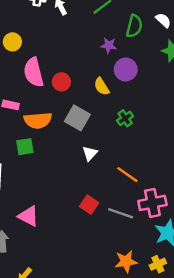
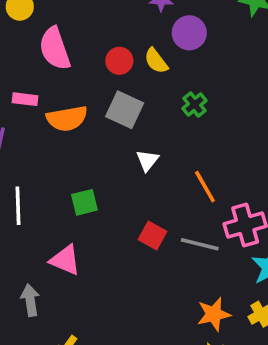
red circle: (61, 82) -> (119, 61), moved
green square: (25, 147) -> (84, 202), moved
orange line: (127, 175) -> (205, 187), turned 30

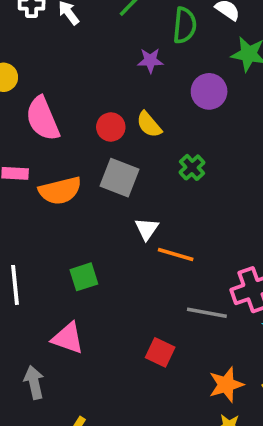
purple circle: (189, 33) -> (209, 91), moved
orange line: (205, 187) -> (176, 254), moved, turned -40
red square: (153, 236) -> (160, 352), moved

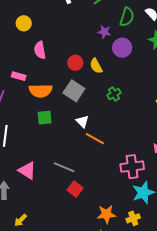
purple circle: (209, 91) -> (122, 48), moved
pink semicircle: (43, 119) -> (40, 50), size x0.7
white triangle: (147, 229) -> (82, 121), turned -32
green square: (84, 277) -> (45, 118), moved
gray line: (207, 313) -> (64, 167), moved

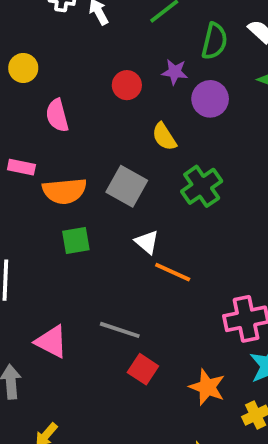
red circle: (75, 63) -> (127, 85), moved
green cross: (114, 94) -> (202, 186), size x1.5
orange star: (106, 214) -> (207, 387), moved, turned 30

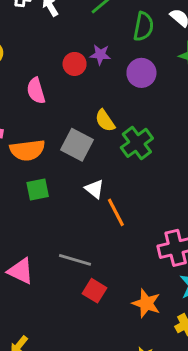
purple star: (175, 72) -> (100, 55), moved
pink semicircle: (57, 115) -> (36, 91), moved
yellow semicircle: (164, 137) -> (105, 121), moved
orange line: (173, 272) -> (116, 212), turned 40

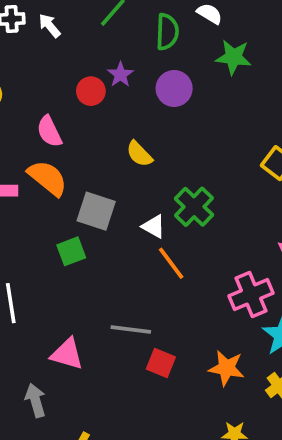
purple star: (100, 55) -> (120, 75), turned -30
green cross: (137, 143) -> (194, 207), moved
gray square: (77, 145) -> (96, 211), moved
orange semicircle: (27, 150) -> (48, 178), moved, turned -124
white triangle: (95, 189) -> (154, 226), moved

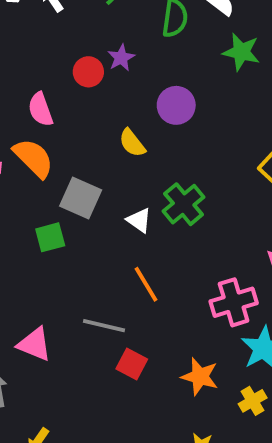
purple circle: (174, 88) -> (176, 105), moved
orange line: (171, 263) -> (146, 284), moved

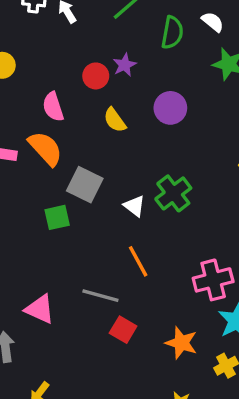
yellow semicircle: (132, 143) -> (115, 120), moved

